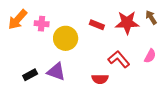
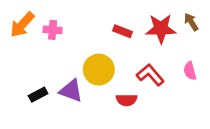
yellow circle: (66, 38) -> (99, 70), moved
pink semicircle: (150, 56) -> (190, 71), turned 136

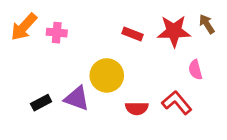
pink semicircle: (190, 71) -> (195, 70), moved
red L-shape: (150, 75) -> (177, 103), moved

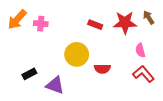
purple triangle: (77, 98) -> (55, 85), moved
red L-shape: (177, 103) -> (143, 74), moved
red semicircle: (137, 108) -> (102, 69), moved

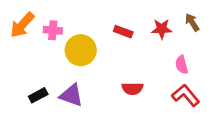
red star: (125, 23) -> (162, 29), size x0.7
yellow circle: (77, 54) -> (81, 50), moved
purple triangle: (55, 85) -> (71, 95), moved

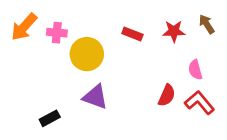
red semicircle: (132, 89) -> (167, 95), moved, turned -66
black rectangle: (38, 95) -> (50, 118), moved
purple triangle: (71, 95) -> (95, 97), moved

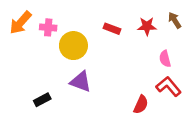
red semicircle: (167, 95) -> (141, 105), moved

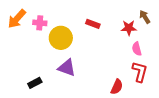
red star: (147, 26) -> (129, 28), moved
red L-shape: (169, 86) -> (140, 72), turned 55

